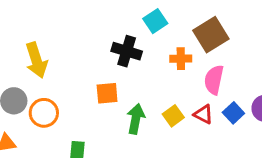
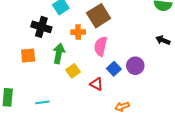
red triangle: (203, 114) -> (96, 84), moved
green arrow: (136, 119) -> (59, 53), moved

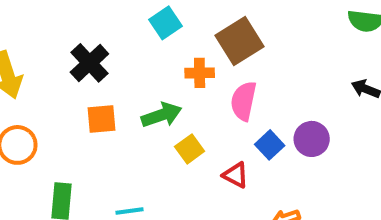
black cross: (41, 27) -> (89, 63), moved, turned 30
green arrow: (59, 53) -> (162, 115), turned 60

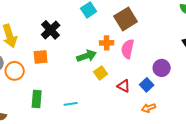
orange cross: (200, 73) -> (107, 43), moved
orange square: (101, 119) -> (41, 57), moved
blue square: (270, 145) -> (147, 85), moved

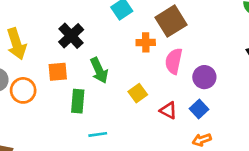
orange cross: (107, 43) -> (146, 42), moved
green arrow: (87, 56) -> (99, 70), moved, turned 84
purple circle: (162, 68) -> (204, 77), moved
green rectangle: (37, 99) -> (78, 101), moved

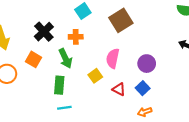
orange cross: (146, 42) -> (76, 37), moved
pink semicircle: (174, 61) -> (113, 58), moved
orange square: (58, 72) -> (34, 59), turned 35
green rectangle: (78, 101) -> (59, 85), moved

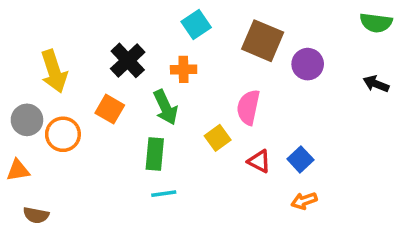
brown square: (121, 20) -> (263, 41), turned -35
purple circle: (147, 64) -> (308, 64), moved

